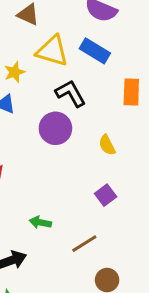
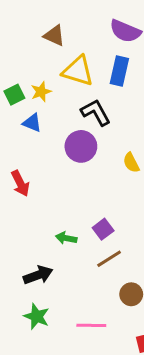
blue rectangle: (95, 51) -> (119, 71), turned 72
purple square: (106, 195) -> (103, 229), moved

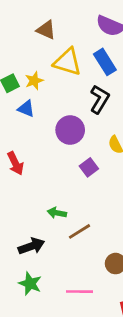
blue rectangle: (119, 71) -> (105, 62), turned -45
black L-shape: (96, 112) -> (100, 99), moved, turned 60
purple square: (103, 229) -> (89, 167), moved
brown line: (109, 259) -> (80, 231), moved

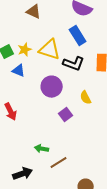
yellow triangle: (67, 62) -> (50, 50), moved
black L-shape: (100, 99) -> (74, 64), turned 80

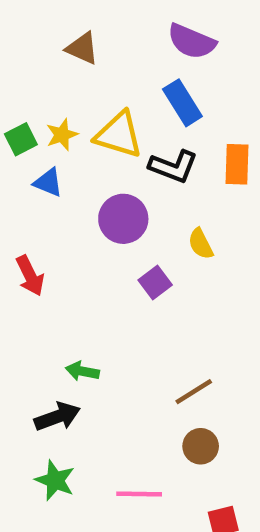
green arrow: (42, 149) -> (82, 371), moved
brown line: (59, 163) -> (194, 392), moved

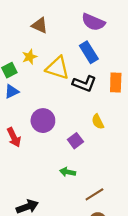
yellow star: (62, 135) -> (30, 57), moved
blue triangle: (48, 182) -> (12, 91), moved, turned -48
purple circle: (123, 219) -> (43, 121), moved
green arrow: (82, 371) -> (68, 172), moved

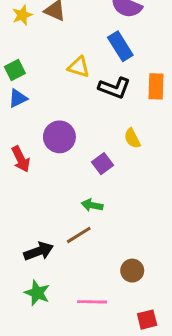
yellow star: (30, 57) -> (22, 15), moved
yellow triangle: (57, 68) -> (79, 67), size x0.7
brown line: (94, 194) -> (79, 235), moved

